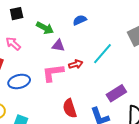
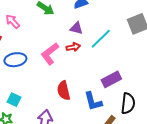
purple triangle: (58, 46) -> (76, 28), moved
pink L-shape: (53, 73) -> (50, 54), turned -35

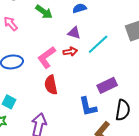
red semicircle: (64, 91) -> (51, 85), moved

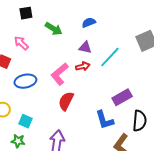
red semicircle: (51, 85) -> (66, 101), turned 42

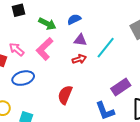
blue semicircle: (89, 23) -> (74, 19), moved
pink arrow: (21, 43) -> (17, 49), moved
pink L-shape: (60, 74) -> (45, 49), moved

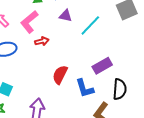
red arrow: (79, 59) -> (42, 41), moved
red semicircle: (65, 95) -> (60, 75), moved

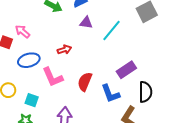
pink L-shape: (29, 22) -> (53, 77), moved, turned -70

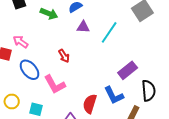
red arrow: (64, 50) -> (64, 56), turned 80
blue ellipse: (29, 60) -> (30, 70), turned 70
red semicircle: (85, 82) -> (90, 104), moved

